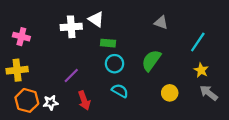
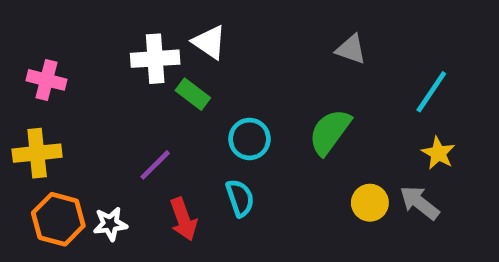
green rectangle: (108, 43) -> (193, 94), moved, turned 32
cyan semicircle: (120, 91) -> (240, 198), moved, turned 42
gray arrow: (209, 93) -> (419, 203), moved

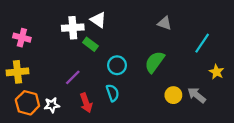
yellow star: (438, 153) -> (217, 72), moved

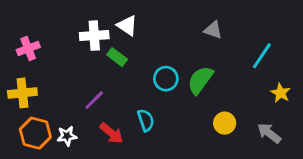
pink cross: (22, 38) -> (28, 48), turned -35
cyan circle: (117, 65) -> (166, 79), moved
gray arrow: (197, 95) -> (269, 133), moved
red arrow: (86, 103) -> (111, 133), turned -30

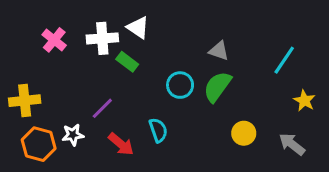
gray triangle: (213, 30) -> (219, 51), moved
pink cross: (28, 48) -> (54, 40), moved, turned -30
white star: (67, 136) -> (73, 135), moved

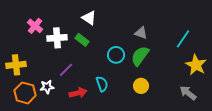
white cross: (102, 38) -> (57, 38), moved
yellow star: (304, 101) -> (196, 65), size x1.5
yellow circle: (244, 133) -> (141, 86), moved
red arrow: (121, 144) -> (78, 93), turned -54

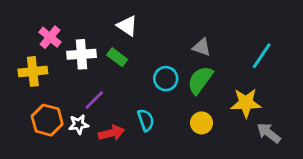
yellow cross: (16, 65) -> (33, 71), moved
yellow star: (196, 65) -> (246, 103), moved, turned -30
white star: (47, 87) -> (79, 124), moved
orange hexagon: (25, 93) -> (47, 120), moved

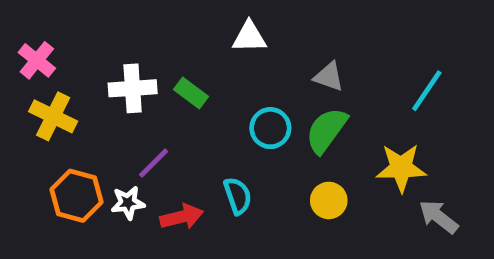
white triangle: (127, 26) -> (249, 37), moved, turned -35
pink cross: (50, 37) -> (37, 60), moved
yellow cross: (33, 71) -> (53, 116), turned 32

